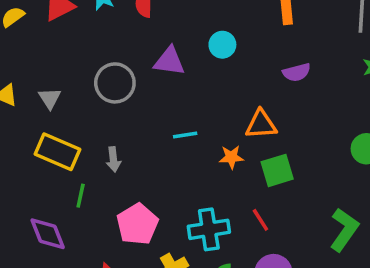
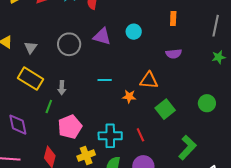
green square: (277, 170) -> (165, 109), moved, turned -30
green line: (81, 196) -> (49, 107), moved

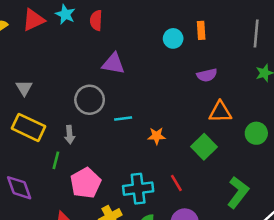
cyan circle: (134, 32) -> (173, 38), moved
gray circle: (69, 44) -> (90, 100), moved
orange triangle: (149, 80) -> (220, 112), moved

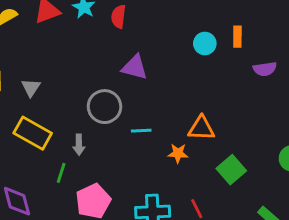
purple semicircle: (207, 75) -> (265, 69), moved
orange triangle: (220, 112) -> (201, 128), moved

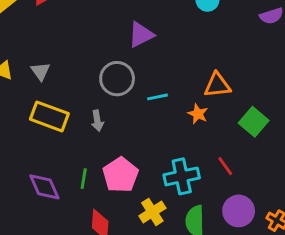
purple triangle: (135, 67) -> (141, 35), turned -32
orange star: (178, 153) -> (198, 114), turned 30
green line: (61, 173) -> (84, 179), moved

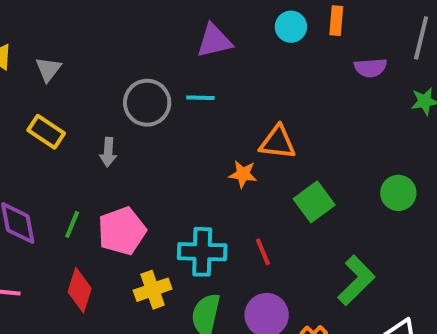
purple triangle: (141, 35) -> (214, 41), moved
cyan line: (157, 97) -> (200, 98), moved
orange star: (198, 114) -> (243, 174), turned -30
yellow rectangle: (49, 116) -> (46, 132), size x0.7

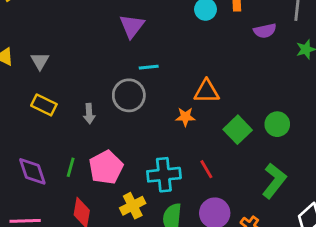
purple triangle: (214, 41) -> (132, 26), moved, turned -32
gray circle: (147, 103) -> (129, 95), moved
green circle: (398, 193) -> (277, 124), moved

